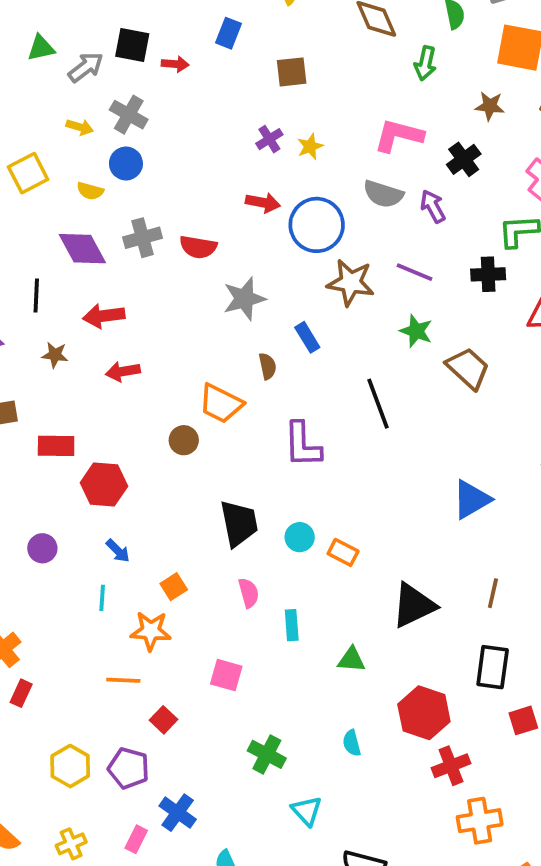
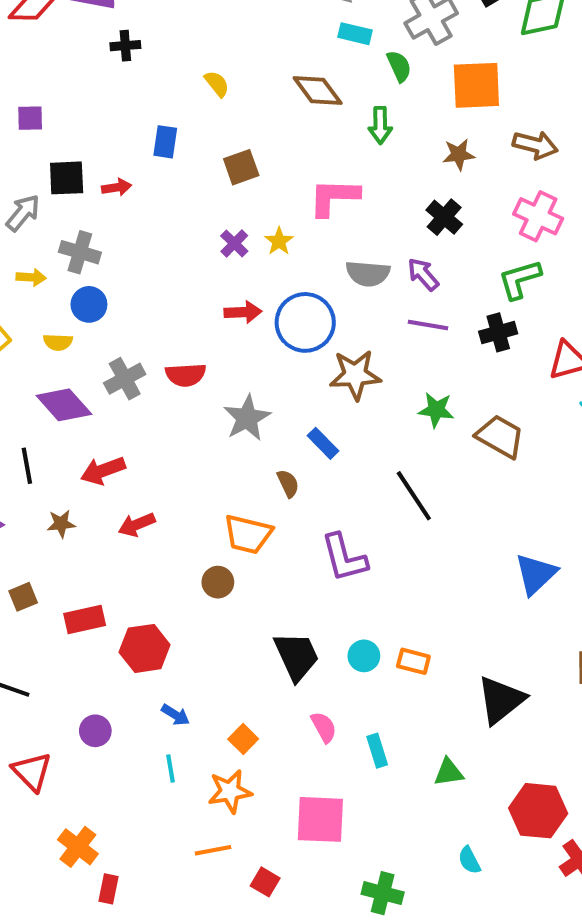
pink L-shape: (399, 135) -> (334, 197), moved
purple line: (415, 272) -> (428, 325), moved
pink square: (226, 675) -> (320, 819), size x1.5

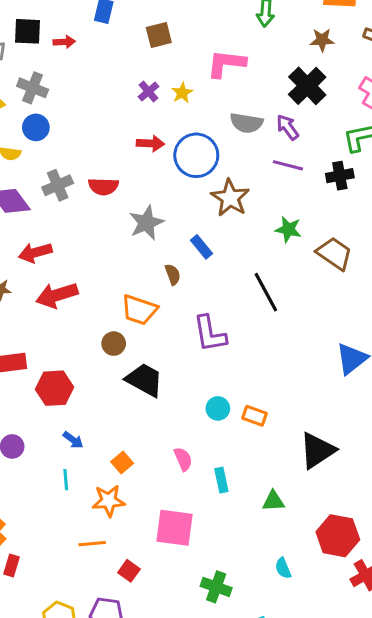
black cross: (444, 217) -> (307, 86), size x1.4
brown star: (355, 375) -> (230, 198), turned 30
red arrow: (137, 525) -> (57, 295), size x1.5
black trapezoid: (296, 656) -> (144, 380), moved, turned -42

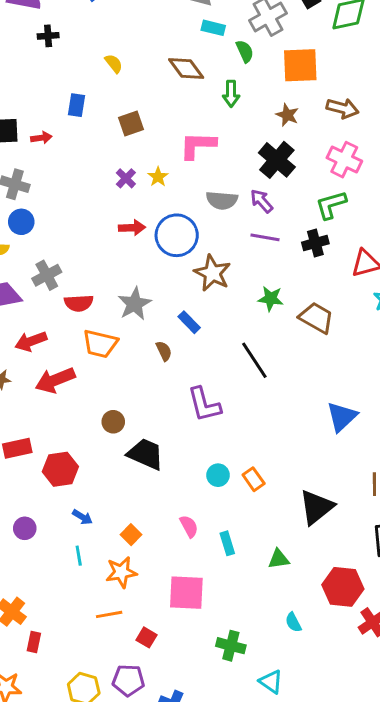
brown star: (322, 40) -> (287, 115), turned 30
red semicircle: (103, 186) -> (79, 303), moved
orange trapezoid: (139, 310) -> (100, 344), moved
orange rectangle: (255, 416) -> (254, 479), turned 40

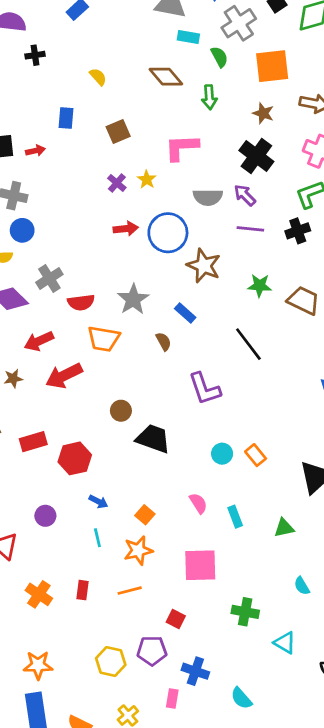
red square: (146, 637) -> (176, 619), moved
red rectangle: (34, 642) -> (82, 590), moved

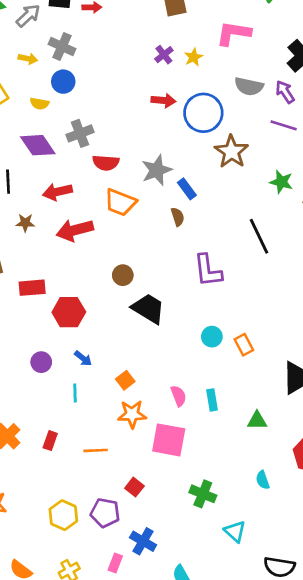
blue rectangle: (185, 313) -> (187, 189), moved
pink semicircle: (198, 503) -> (179, 396), moved
purple circle: (45, 516) -> (41, 362), moved
orange star: (138, 550) -> (132, 414), moved

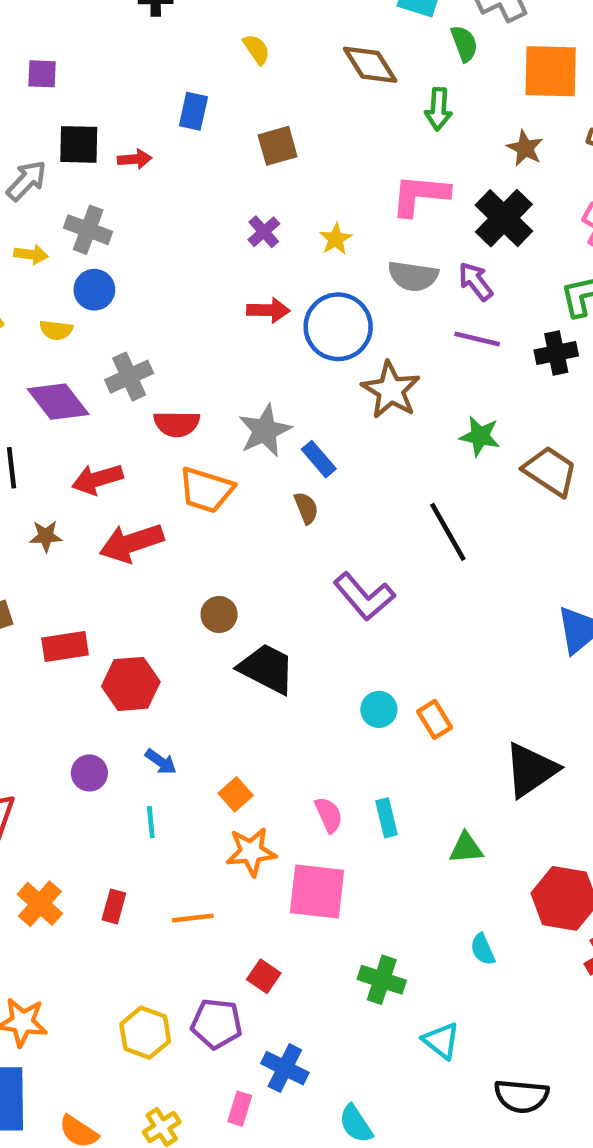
pink L-shape: (233, 33) -> (420, 195), moved
yellow star: (193, 57) -> (336, 239), moved
purple L-shape: (208, 271) -> (364, 597), turned -30

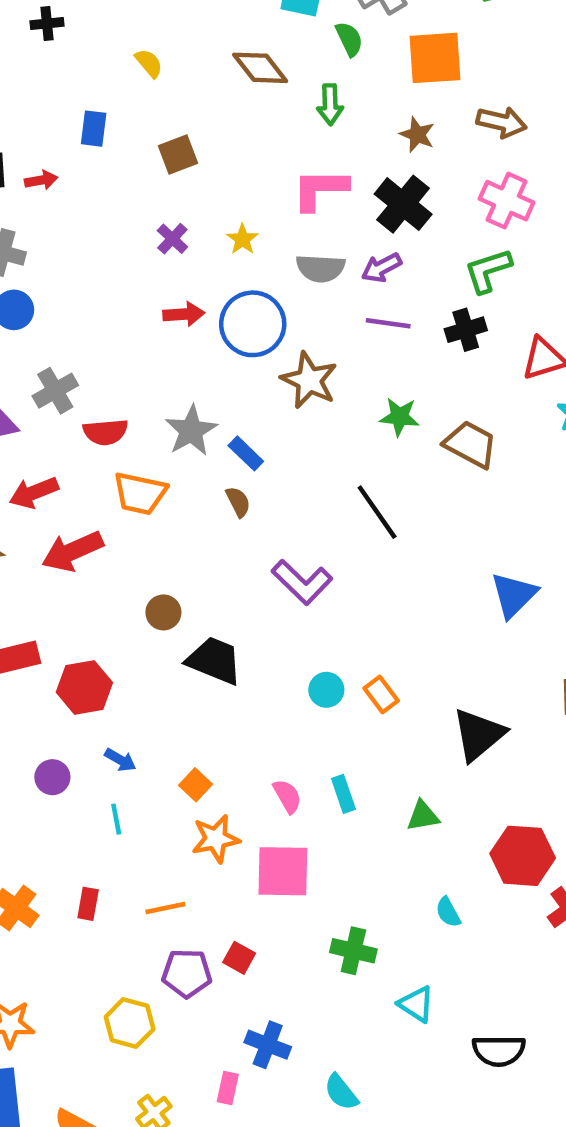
purple arrow: (476, 281) -> (381, 268), turned -75
purple pentagon: (217, 1024) -> (187, 973), moved

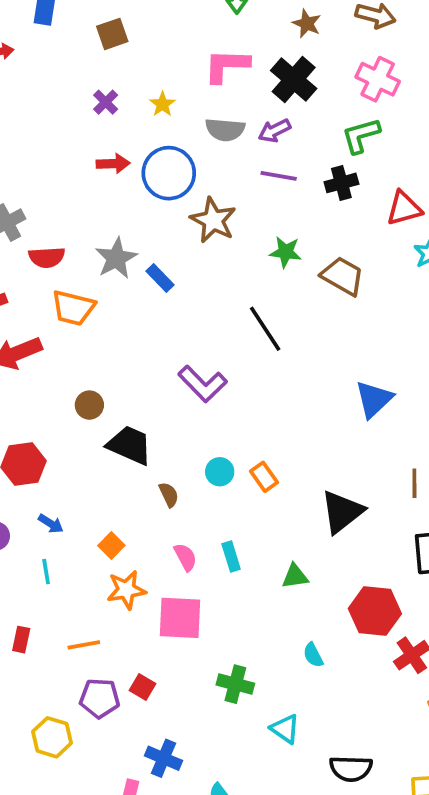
brown semicircle: (238, 502) -> (169, 495), moved

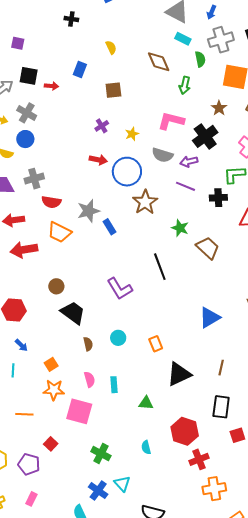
orange rectangle: (264, 477) -> (156, 344), moved
purple pentagon: (100, 698) -> (29, 464), moved
blue cross: (164, 758) -> (98, 491), moved

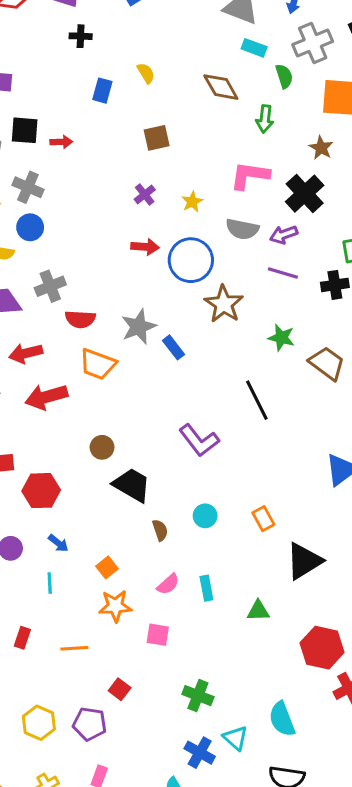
blue rectangle: (80, 70) -> (102, 91), moved
pink semicircle: (89, 379) -> (168, 584), turned 70
pink square: (79, 411) -> (158, 635), size x0.6
cyan semicircle: (146, 447) -> (282, 719), moved, size x1.6

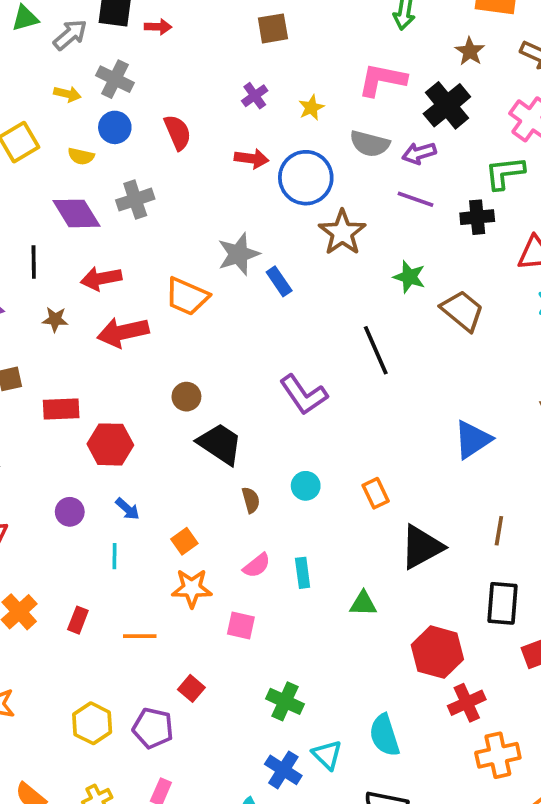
red semicircle: (80, 319) -> (178, 132), moved, turned -120

